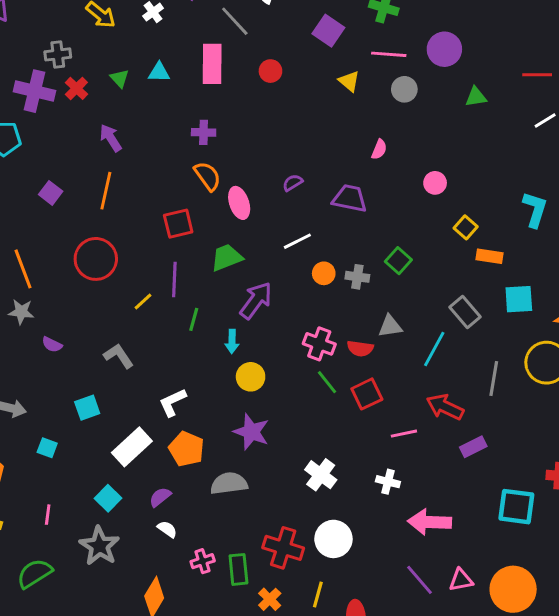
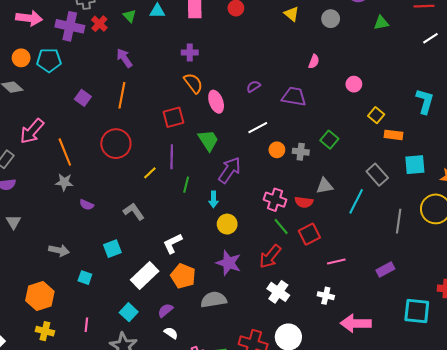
green trapezoid: (227, 257) -> (208, 140), turned 80
red arrow: (445, 407) -> (270, 256), moved, turned -75

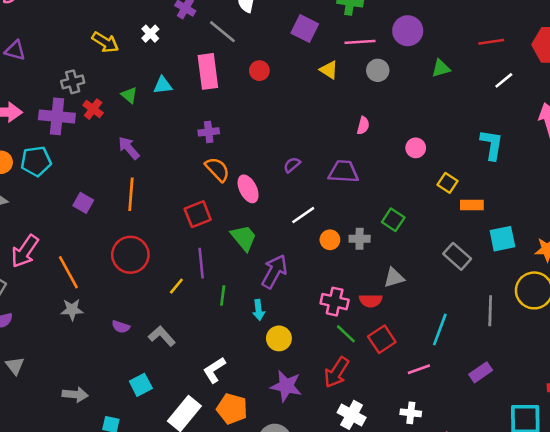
cyan L-shape: (425, 101) -> (492, 145), moved
cyan line: (356, 201) -> (440, 330), moved
purple semicircle: (87, 205) -> (121, 327), moved

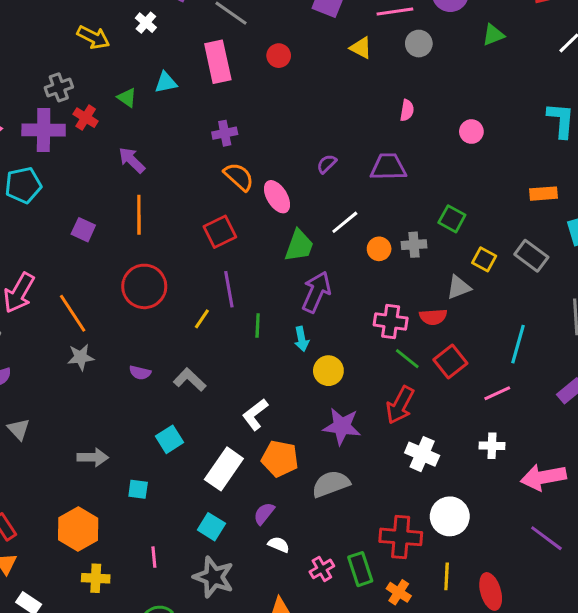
yellow square: (448, 183) -> (484, 259), moved
green trapezoid: (244, 238) -> (299, 246), moved, turned 64

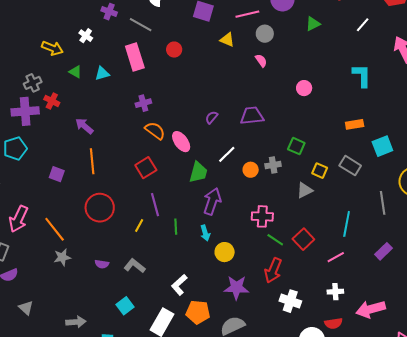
green triangle: (127, 98) -> (75, 72), moved
pink semicircle: (407, 110) -> (261, 61), moved, turned -40
red semicircle: (433, 317) -> (333, 323), moved

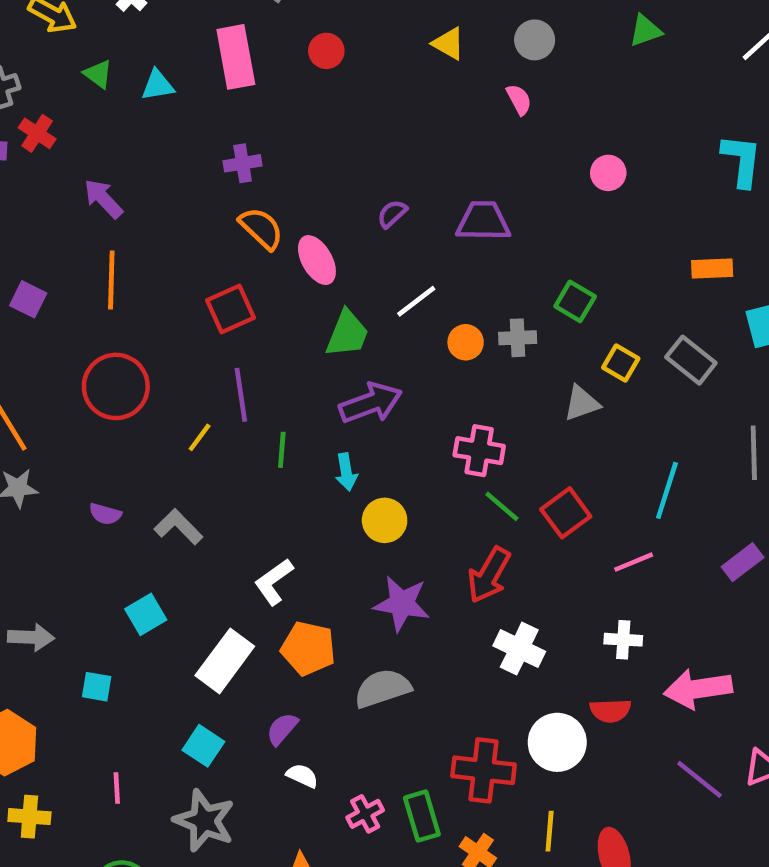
purple arrow: (212, 201) -> (371, 403), turned 44

